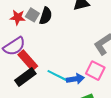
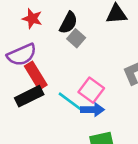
gray square: (32, 15) -> (76, 38), moved
pink square: (95, 71) -> (91, 90), moved

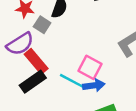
gray square: (76, 38) -> (42, 25), moved

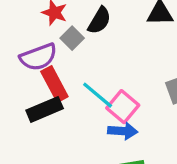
cyan line: (72, 81) -> (98, 95), moved

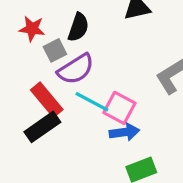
gray square: (72, 38) -> (55, 50), turned 30
purple semicircle: (38, 57) -> (76, 69), moved

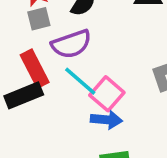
gray square: (55, 50) -> (39, 19), moved

